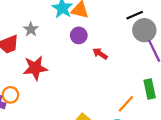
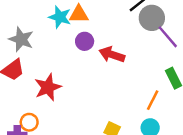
gray star: (31, 29) -> (21, 39), moved, size x1.5
red arrow: (100, 54) -> (112, 55), size x1.5

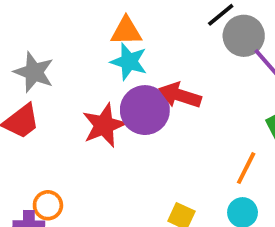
cyan star: (60, 17) -> (129, 62), moved
purple circle: (85, 41) -> (145, 110), moved, size x1.6
red star: (48, 87) -> (104, 125), moved

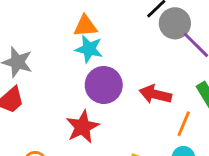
red arrow: (180, 95) -> (155, 94), moved
red star: (104, 125) -> (82, 127), moved

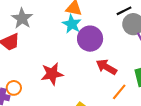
purple circle: (104, 85) -> (90, 39), moved

